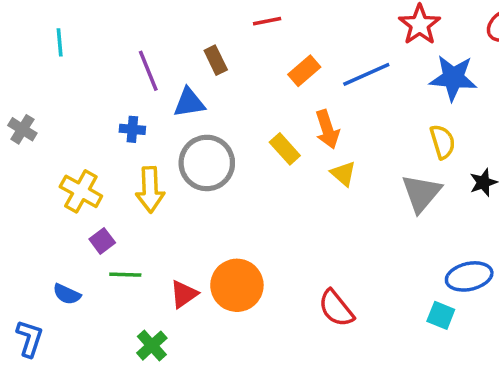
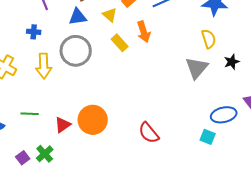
blue triangle: (189, 103) -> (78, 17), moved
yellow triangle: (343, 174) -> (110, 15), moved
purple square: (102, 241) -> (23, 158), moved

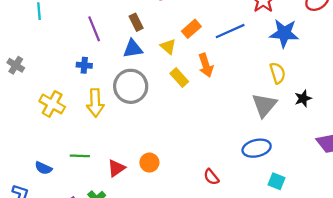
blue ellipse: (224, 115) -> (257, 148), moved
orange circle: (93, 120) -> (149, 163), size x0.6
red semicircle: (149, 133) -> (211, 177), size x0.7

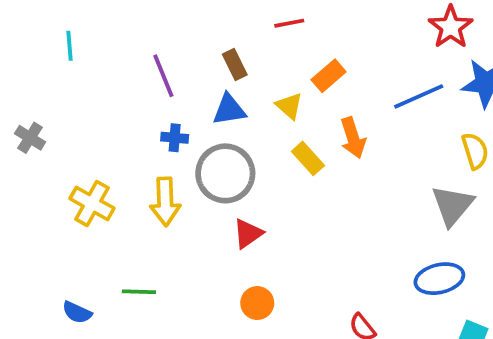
blue line: (230, 31) -> (419, 96), moved
blue cross: (84, 65) -> (175, 138), moved
red triangle: (116, 168) -> (248, 234), moved

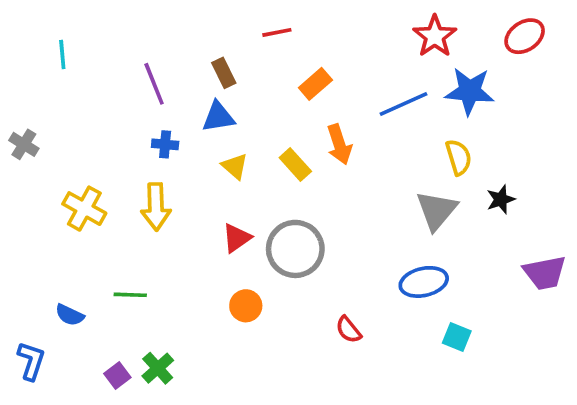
yellow triangle: (289, 106) -> (235, 166), moved
gray circle: (225, 173) -> (295, 249), moved

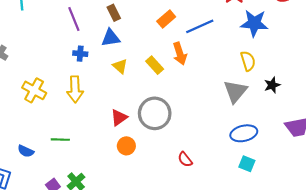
blue line: (404, 104) -> (200, 26), moved
red triangle: (237, 238) -> (119, 118), moved
blue ellipse: (424, 282) -> (244, 133), moved

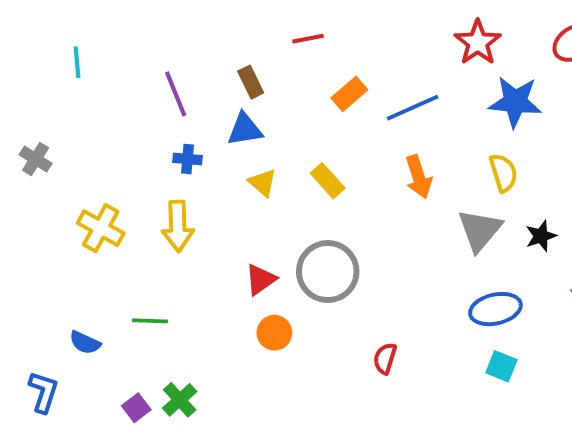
orange arrow: (180, 54) -> (418, 177), moved
black star: (272, 85) -> (541, 236), moved
red semicircle: (185, 160) -> (385, 358), turned 56

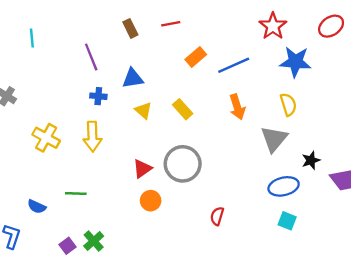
brown rectangle: (251, 82) -> (130, 28), moved
black star: (541, 236) -> (311, 160), moved

